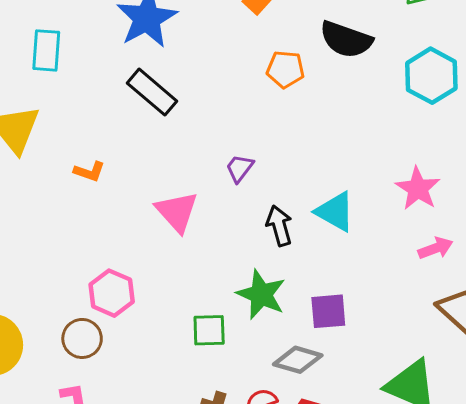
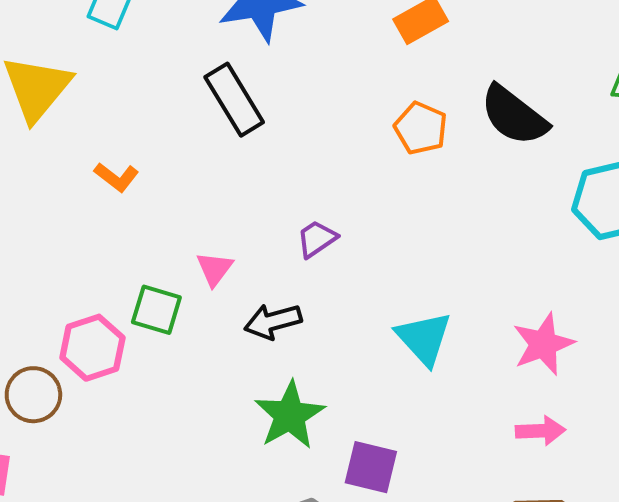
pink triangle: (177, 212) -> (215, 269), size x0.6
black arrow: (279, 226) -> (273, 321), moved, turned -108
green square: (209, 330) -> (156, 310), moved

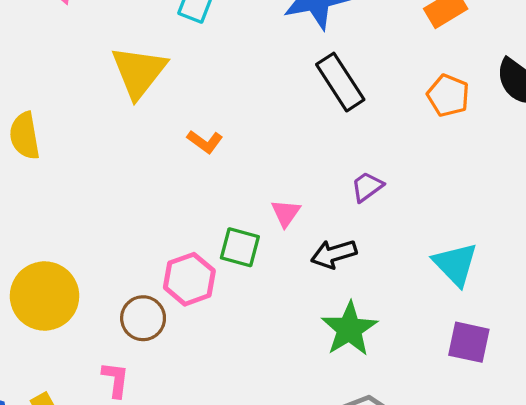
black rectangle: (234, 100) -> (340, 82), moved
purple square: (371, 467) -> (469, 342), moved

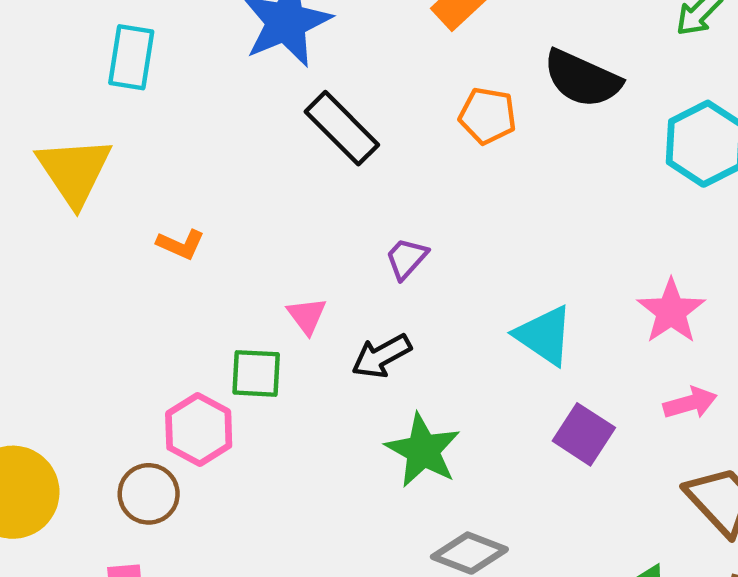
purple square: (469, 342) -> (584, 434), turned 33

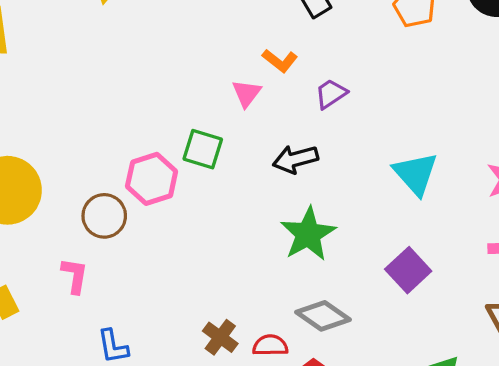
orange L-shape: (181, 244) -> (280, 61), moved
pink triangle: (307, 316) -> (247, 93), moved
purple square: (584, 434) -> (408, 270), moved

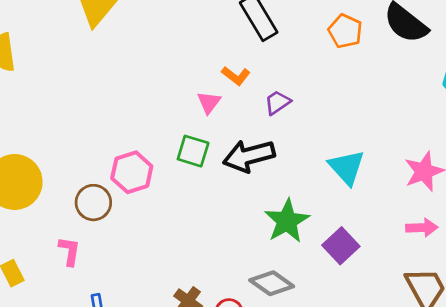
green square: (203, 149) -> (193, 151), moved
black arrow: (295, 159) -> (249, 156), size x1.4
green star: (308, 234) -> (287, 221), moved

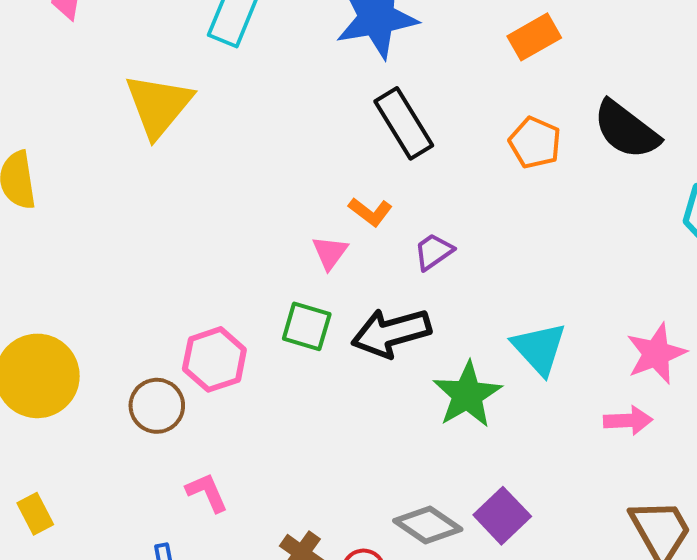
green star: (287, 221) -> (467, 395), moved
pink arrow: (422, 228) -> (628, 420), moved
purple square: (341, 246) -> (502, 516), moved
pink L-shape: (70, 251) -> (207, 492), moved, turned -32

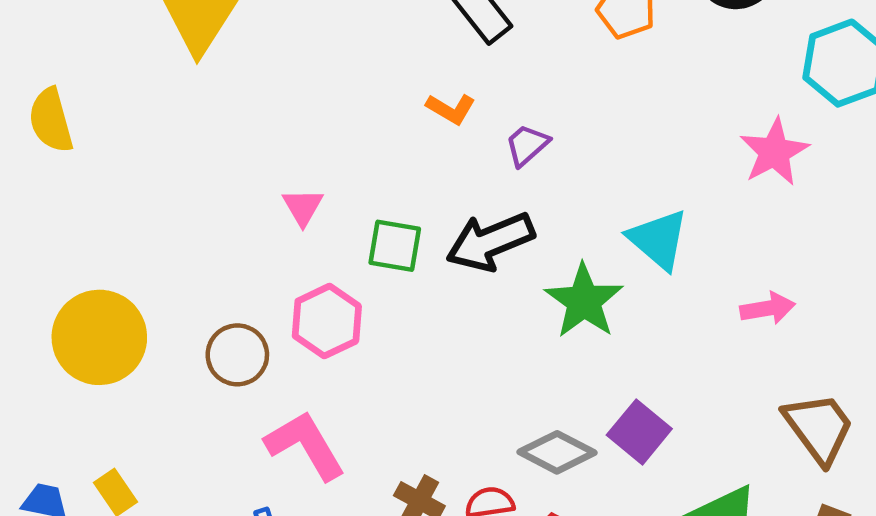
pink triangle: (330, 253) -> (303, 207), moved
pink star: (656, 354) -> (774, 152), moved
pink hexagon: (214, 359) -> (327, 321), moved
pink L-shape: (207, 492) -> (305, 445), size x1.6

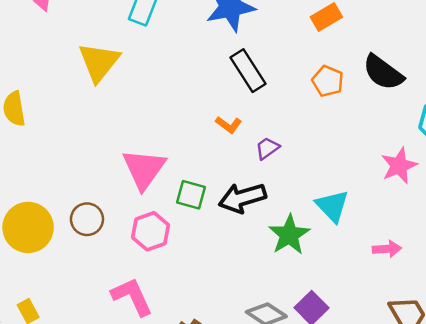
pink triangle: (303, 207) -> (144, 169), size x2.0
brown circle: (237, 355) -> (87, 219), moved

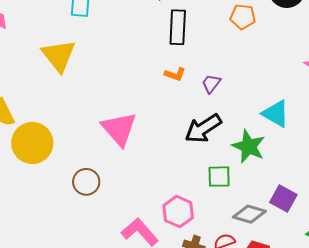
black rectangle: (248, 71) -> (178, 27), turned 52
green square: (191, 195) -> (219, 177), moved
yellow circle: (28, 227) -> (32, 143), moved
pink hexagon: (151, 231) -> (178, 212), moved

